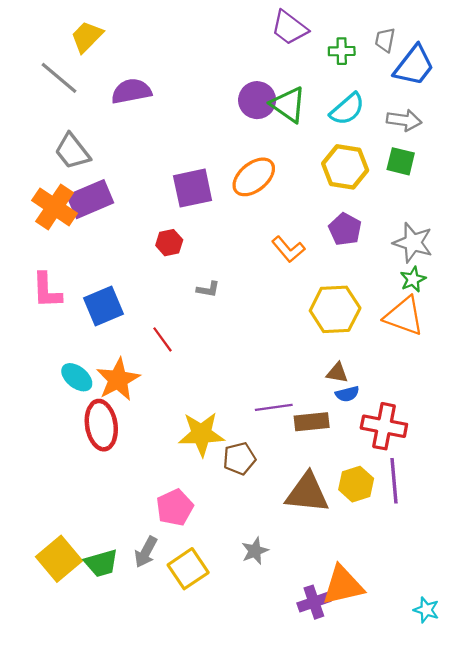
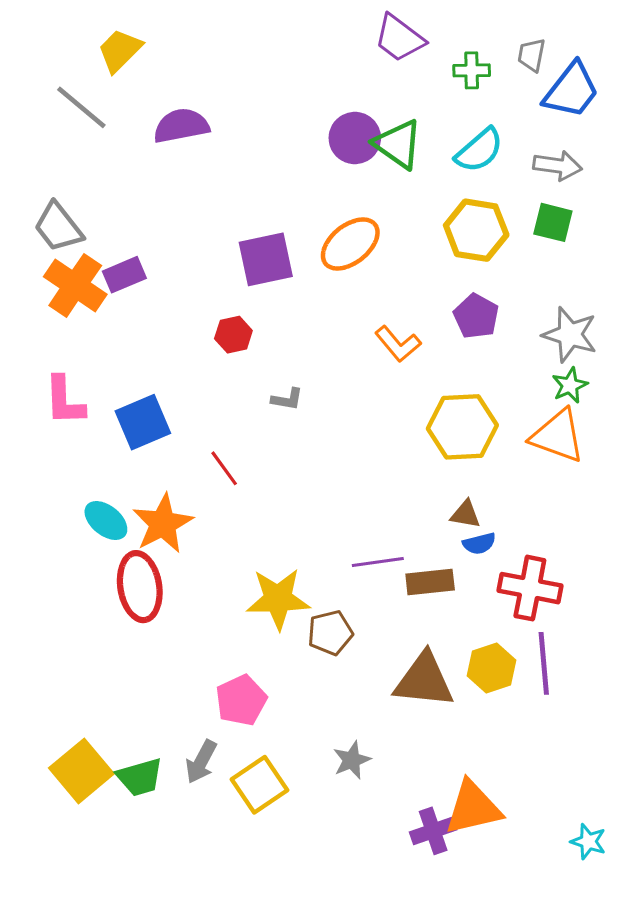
gray trapezoid: (72, 151) -> (58, 227), moved
purple rectangle: (90, 199) -> (124, 275), size x0.7

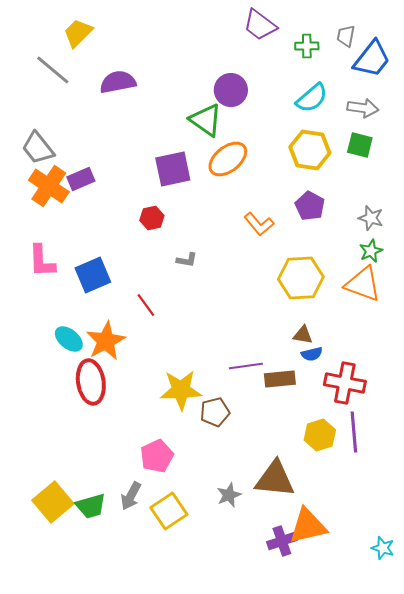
green triangle: (398, 144) -> (206, 120), moved
gray star: (570, 335) -> (371, 218), size x0.7
brown triangle: (424, 680) -> (275, 479), moved

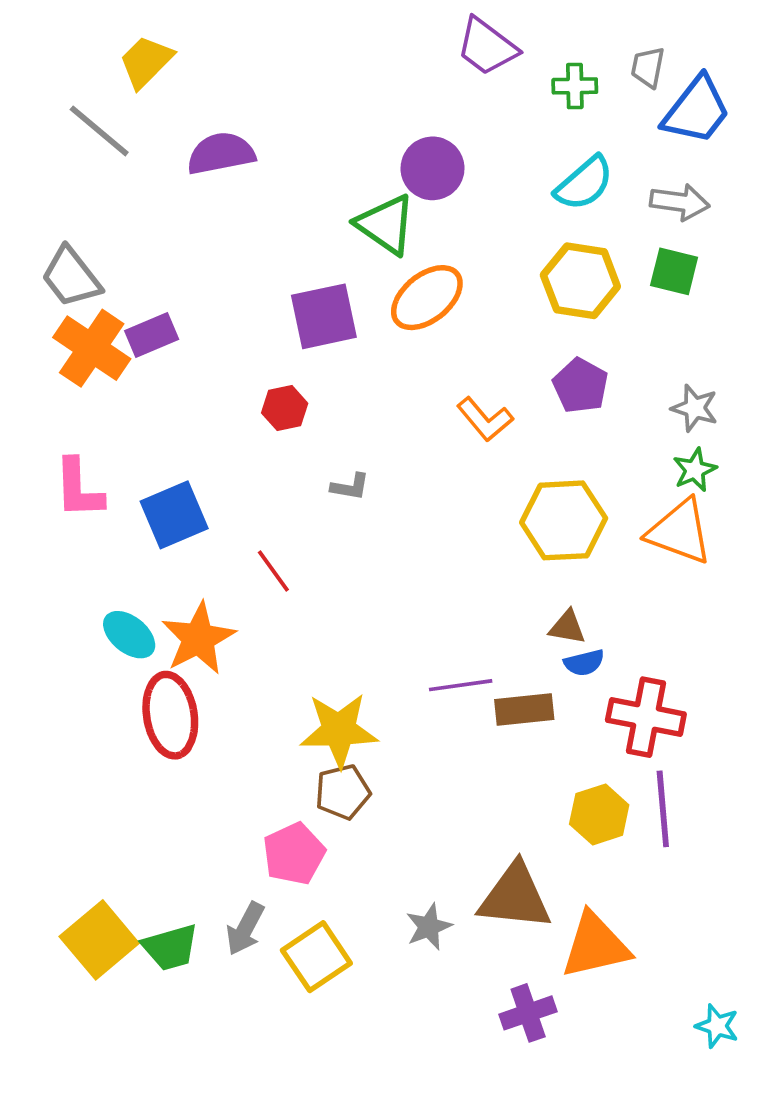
brown pentagon: (215, 412) -> (343, 792), moved
orange triangle: (308, 526) -> (595, 946), moved

